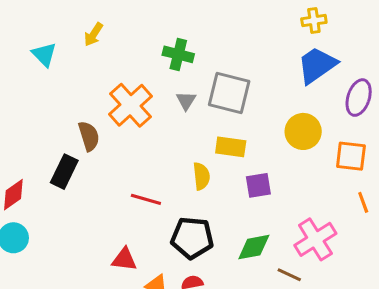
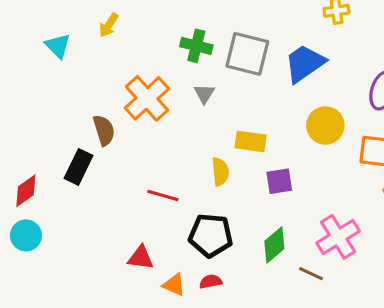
blue trapezoid: (317, 65) -> (305, 63), moved
gray square: (229, 93) -> (247, 54), moved
green diamond: (254, 247) -> (274, 245), turned -30

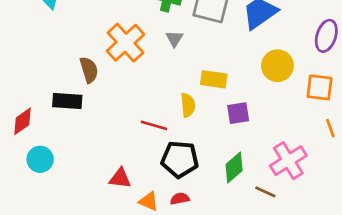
black rectangle: (78, 167) -> (67, 101), turned 68
red line: (163, 196) -> (154, 125), moved
cyan circle: (26, 235) -> (40, 159), moved

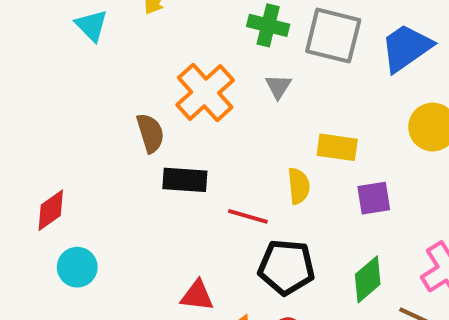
black rectangle: (67, 101) -> (185, 180), moved

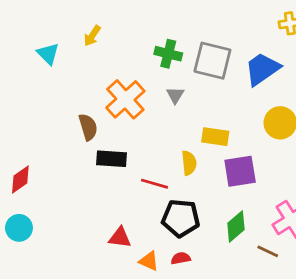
purple square: (374, 198) -> (240, 171), size x1.4
cyan circle: (77, 267) -> (19, 228), moved

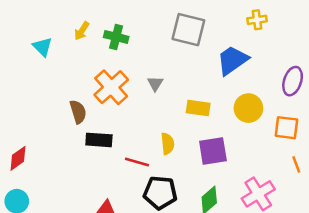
green cross: (168, 54) -> (116, 37), moved
gray square: (212, 61) -> (188, 30), moved
yellow rectangle: (215, 137) -> (198, 108), moved

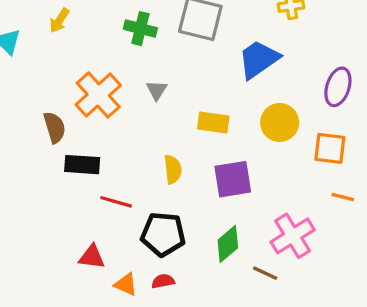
green cross: (116, 37) -> (140, 29), moved
red line: (137, 162) -> (116, 202), moved
orange line: (296, 164) -> (343, 197), turned -56

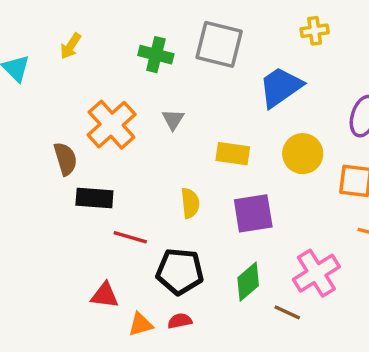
orange triangle: (126, 284) -> (141, 324), turned -40

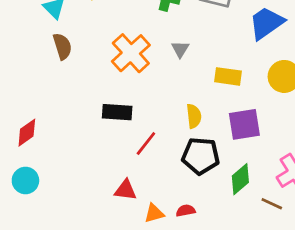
brown semicircle: (65, 159) -> (62, 46), moved
red line: (130, 237) -> (146, 144), turned -68
black pentagon: (180, 271) -> (201, 156), moved

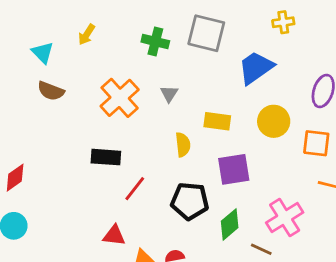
brown semicircle: (62, 46) -> (51, 91), turned 128
yellow semicircle: (194, 116) -> (183, 145), moved

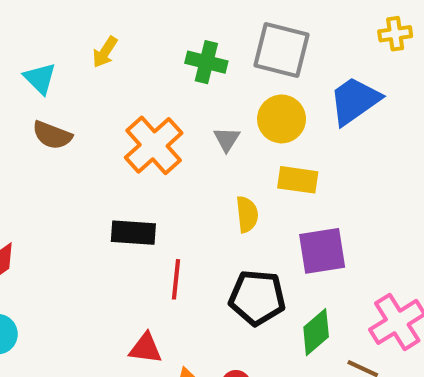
yellow circle: (274, 121) -> (282, 119), moved
red line: (135, 189) -> (176, 279), turned -32

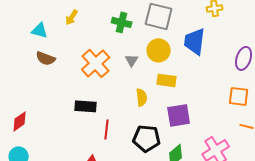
cyan triangle: (40, 78) -> (40, 30), turned -30
blue trapezoid: (355, 101) -> (195, 41), turned -48

